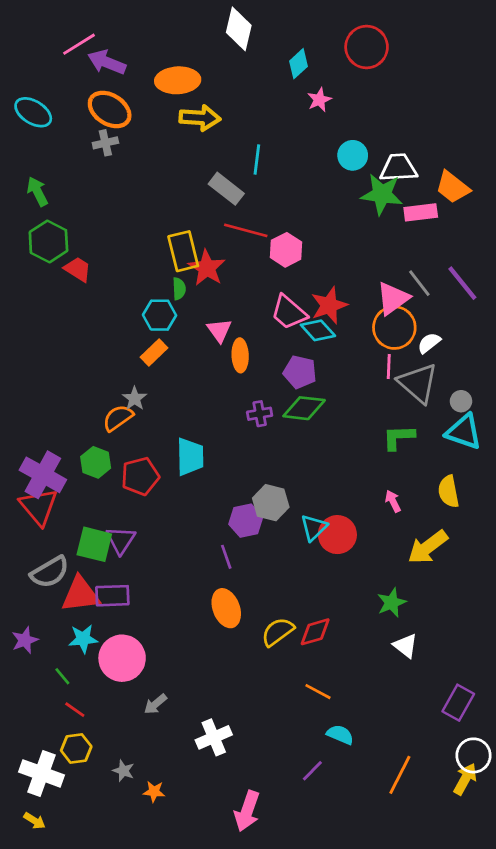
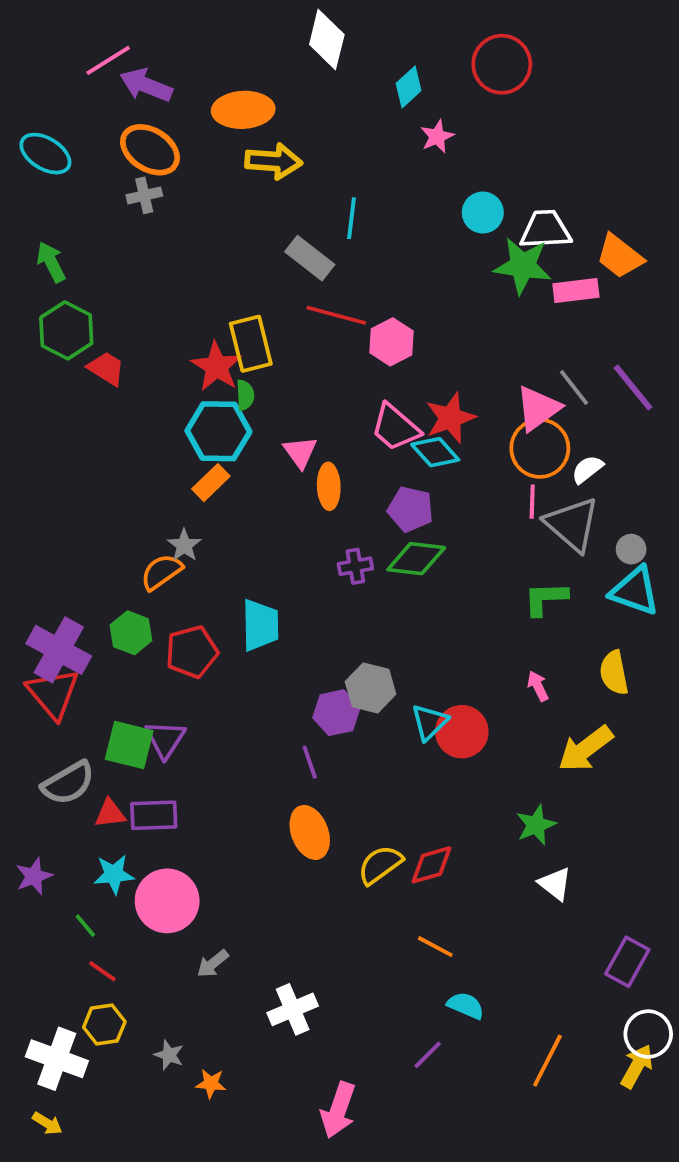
red star: (207, 268) -> (217, 367), moved
cyan hexagon: (160, 315) -> (218, 431), size x1.4
red triangle: (80, 594) -> (110, 813), size x0.6

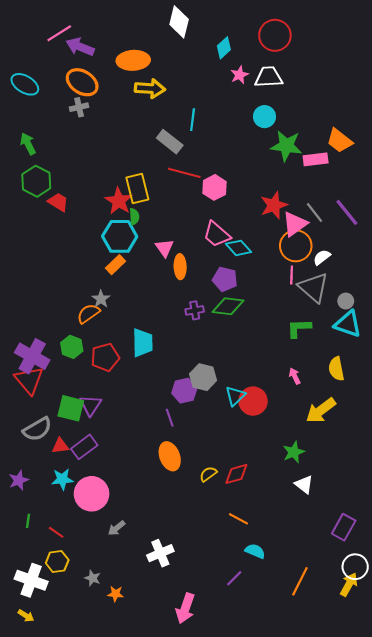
white trapezoid: (546, 230) -> (269, 77), moved
red star: (450, 418) -> (274, 205), moved
purple rectangle: (154, 815) -> (84, 447), turned -35
yellow semicircle: (380, 865) -> (208, 474), size x0.7
green line: (85, 926) -> (28, 521), moved, turned 48

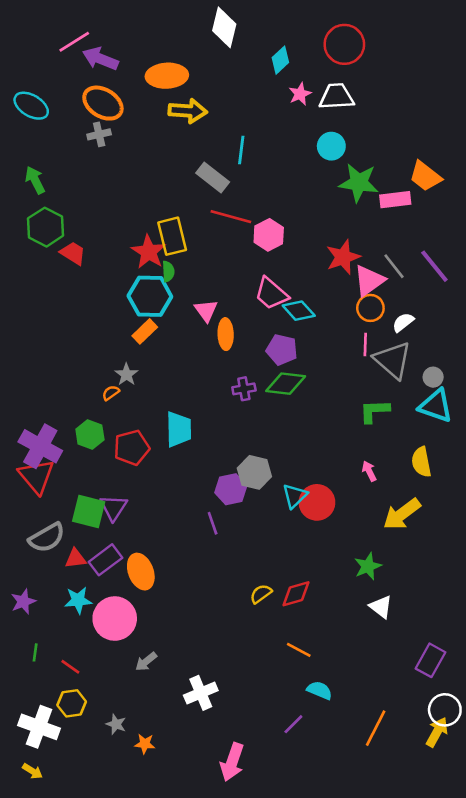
orange circle: (296, 246) -> (370, 308), size x0.7
orange semicircle: (88, 314) -> (111, 393), size x0.6
orange ellipse: (170, 456) -> (141, 572), moved

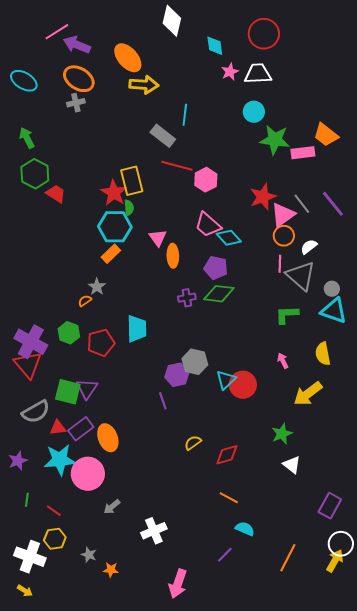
cyan diamond: (280, 60) -> (215, 46), turned -55
orange ellipse: (167, 76) -> (128, 58), turned 52
yellow semicircle: (261, 594) -> (193, 443), moved
cyan star: (78, 600) -> (60, 460), size x1.5

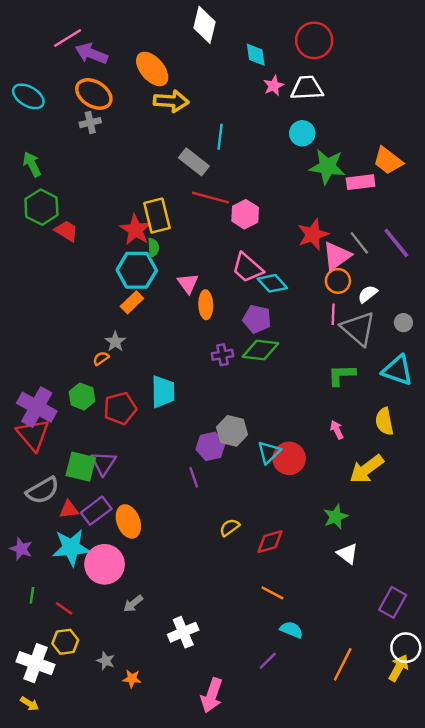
gray circle: (332, 289) -> (403, 323), moved
purple star: (18, 461) -> (21, 549), turned -30

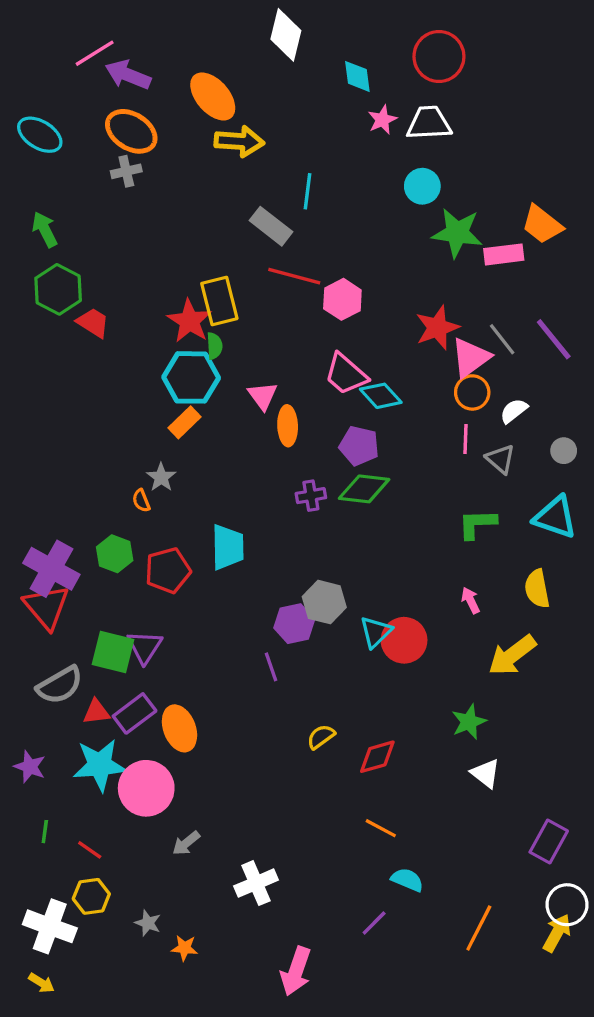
gray triangle: (358, 329) -> (500, 459), size x0.6
orange semicircle: (101, 358) -> (141, 501), turned -77

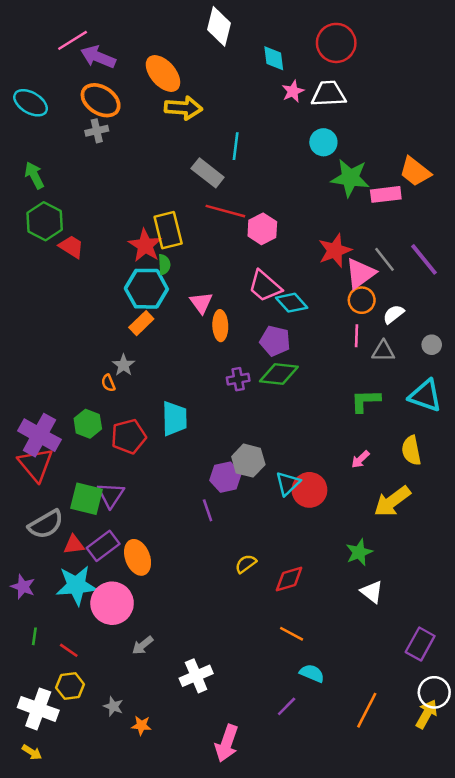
gray triangle: (500, 459) -> (383, 351), turned -40
pink arrow: (471, 600) -> (360, 459), turned -108

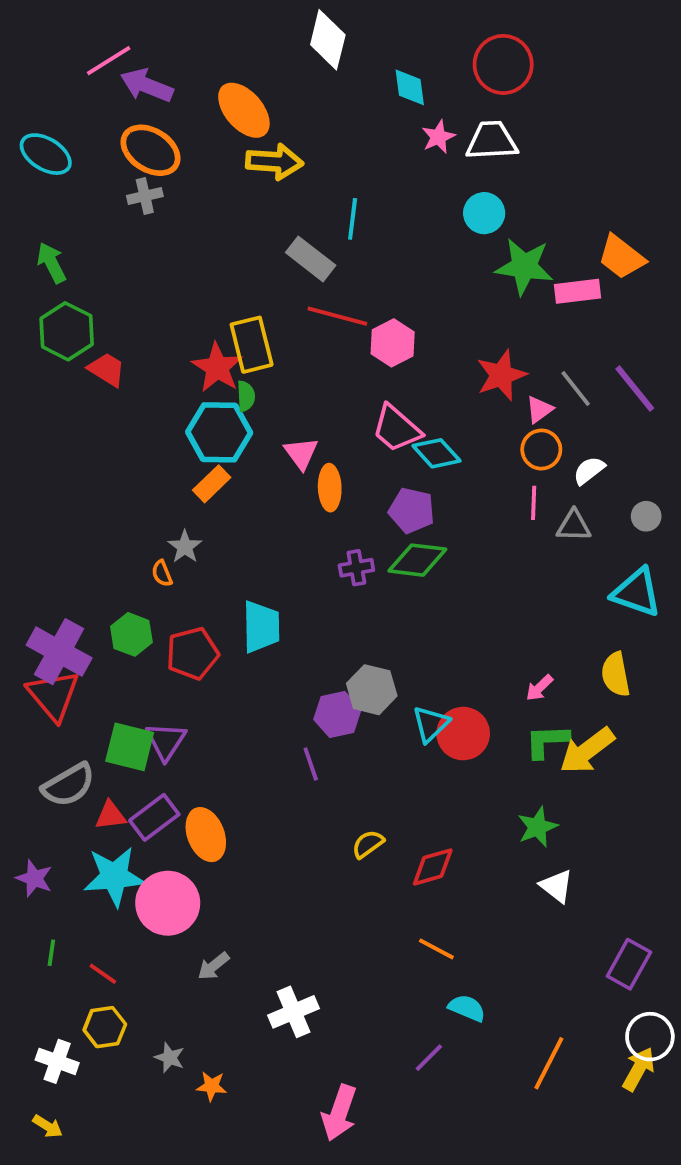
pink triangle: (360, 273) -> (539, 409), size x0.6
green L-shape: (365, 401) -> (547, 741), moved
white cross: (38, 709) -> (57, 1061), size x0.7

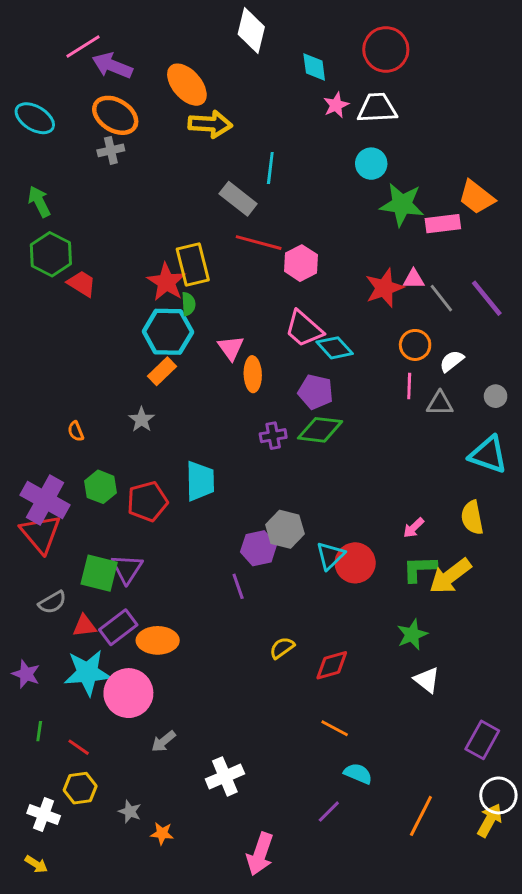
pink triangle: (539, 409) -> (414, 279), moved, turned 35
orange semicircle: (162, 573) -> (76, 431), moved
gray semicircle: (69, 785) -> (52, 602), size x0.7
orange ellipse: (206, 835) -> (158, 640), turned -69

